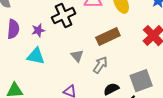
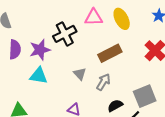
purple star: (38, 30) -> (40, 50), size x1.5

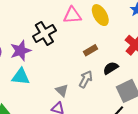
brown rectangle: (110, 53) -> (91, 50), size x0.6
gray triangle: (80, 74) -> (62, 90), moved
black semicircle: (115, 106) -> (111, 68), moved

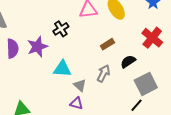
black cross: (44, 33) -> (61, 29), size x0.7
cyan triangle: (21, 77) -> (62, 69), moved

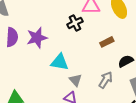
black cross: (61, 29) -> (75, 23), moved
gray arrow: (103, 73) -> (106, 80), moved

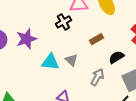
gray triangle: (75, 80) -> (71, 60), moved

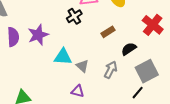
gray triangle: (71, 60) -> (82, 66), moved

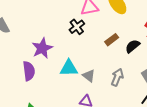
purple semicircle: (13, 37) -> (29, 71), moved
black semicircle: (129, 49) -> (133, 46), moved

